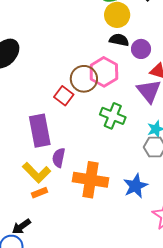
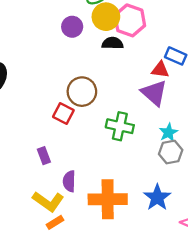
purple circle: (141, 49) -> (72, 27), moved
pink hexagon: (104, 72) -> (130, 20), moved
purple rectangle: (40, 131) -> (44, 156), size x0.5

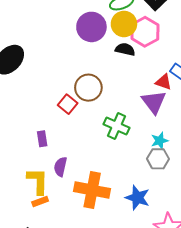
purple circle: (72, 27) -> (91, 27), size x1.5
blue star: (157, 198) -> (137, 198), turned -30
yellow L-shape: (48, 201) -> (38, 181), turned -136

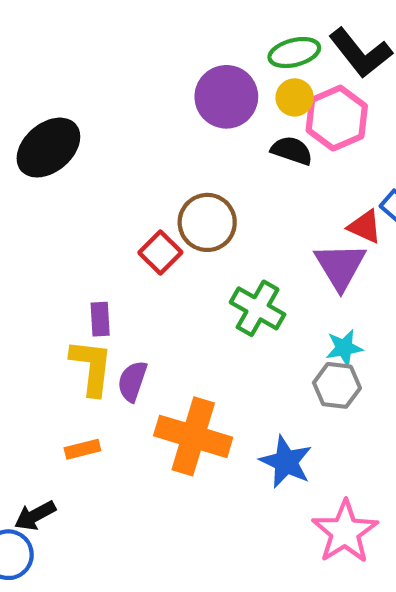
yellow circle: (124, 24) -> (295, 97), size x0.7
yellow L-shape: (38, 181) -> (91, 367), moved

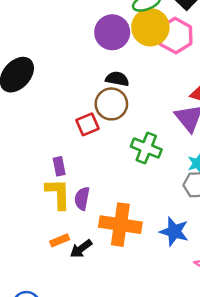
yellow circle: (295, 97) -> (150, 27), size x1.8
black semicircle: (292, 151) -> (117, 79), moved
red square: (160, 252) -> (88, 124), turned 30
black arrow: (35, 516) -> (81, 249), moved

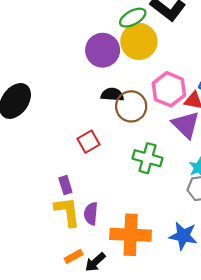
pink hexagon: (176, 36) -> (169, 89), moved
brown circle: (111, 104) -> (131, 106), moved

